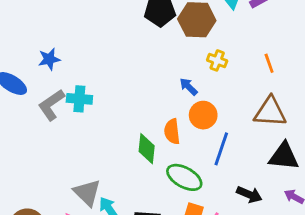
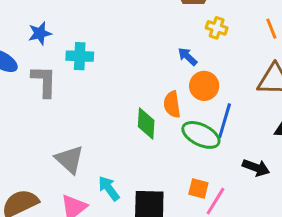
cyan cross: (79, 99) -> (80, 56), moved
gray L-shape: (51, 105) -> (44, 81), turned 128
green ellipse: (184, 177) -> (201, 135), moved
gray triangle: (87, 193) -> (70, 159), moved

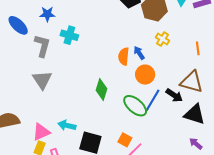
orange semicircle: (172, 104) -> (124, 56), moved
gray triangle: (70, 159) -> (42, 80), moved
black arrow: (256, 168) -> (174, 95), moved
cyan arrow: (109, 188) -> (67, 125), turned -54

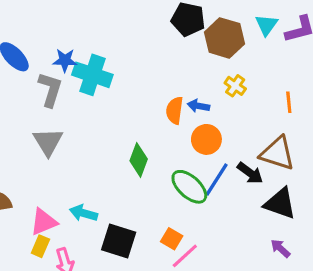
blue star: (47, 14) -> (65, 60), moved
cyan cross: (69, 35) -> (92, 75), size x1.4
blue arrow: (139, 53) -> (198, 106), turned -48

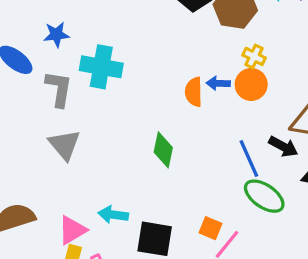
blue star: (65, 60) -> (56, 35), moved
orange circle: (206, 139) -> (251, 84), moved
blue line: (217, 180) -> (249, 159), turned -48
green ellipse: (189, 187) -> (264, 196), moved

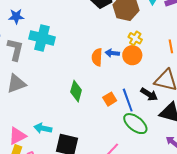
gray triangle: (65, 145) -> (16, 84), turned 45
orange square: (210, 228) -> (110, 99), moved, turned 32

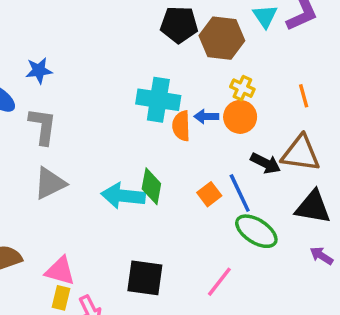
cyan cross: (42, 38) -> (158, 100), moved
black arrow: (149, 94) -> (266, 163), moved
cyan arrow: (43, 128) -> (123, 196), moved, size x1.4
pink triangle: (17, 136) -> (60, 271), turned 48

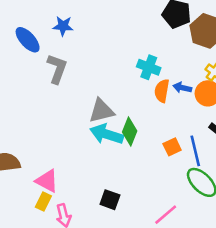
cyan cross: (158, 100) -> (149, 67), size x0.7
gray triangle: (50, 183) -> (101, 111), moved
black square: (145, 278) -> (110, 200), size x0.7

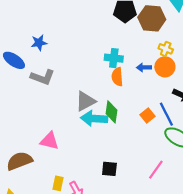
gray L-shape: (57, 69) -> (43, 77), turned 105
orange semicircle: (162, 91) -> (117, 77), moved
pink triangle: (47, 181) -> (49, 141), moved

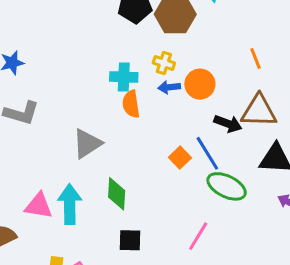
yellow cross: (166, 49) -> (164, 63), moved
green diamond: (112, 112) -> (117, 194), moved
cyan arrow: (94, 119) -> (70, 204), moved, turned 90

